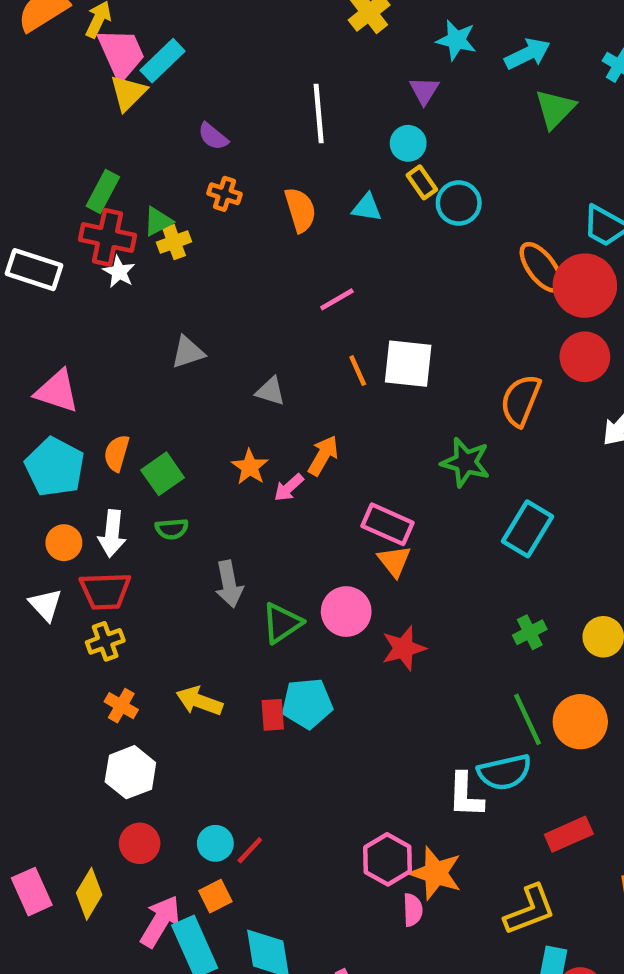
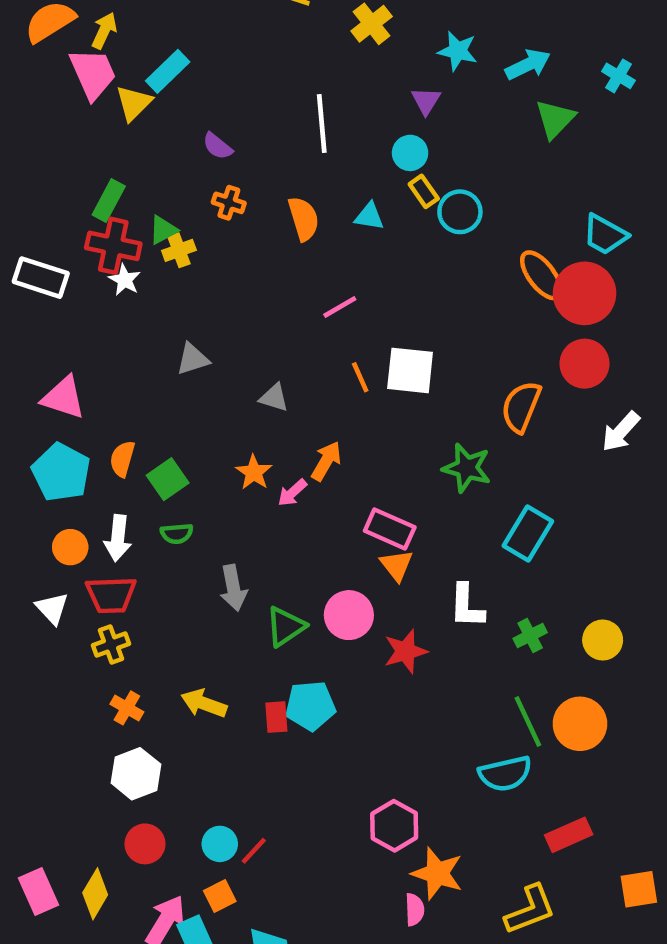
pink trapezoid: (121, 54) -> (93, 74), moved
white L-shape: (466, 795) -> (467, 606), moved
pink hexagon: (387, 859) -> (394, 826), moved

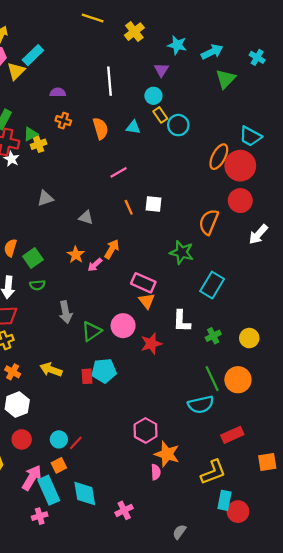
purple semicircle: (217, 146) -> (58, 92), turned 140
orange ellipse: (541, 275) -> (219, 157), turned 65
white square: (410, 370) -> (153, 204), size x0.7

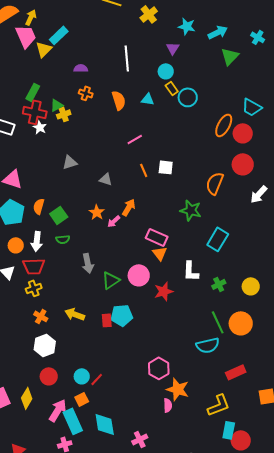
red circle: (240, 166) -> (243, 133), size x0.7

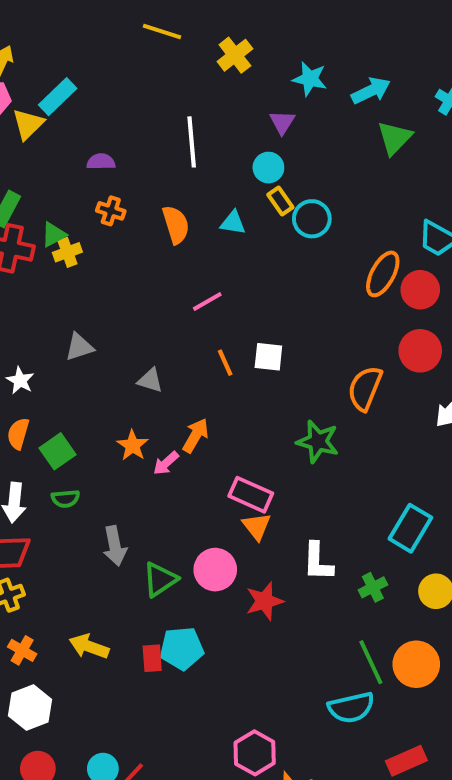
white star: (40, 127) -> (20, 380), moved
cyan rectangle: (218, 239) -> (410, 528), moved

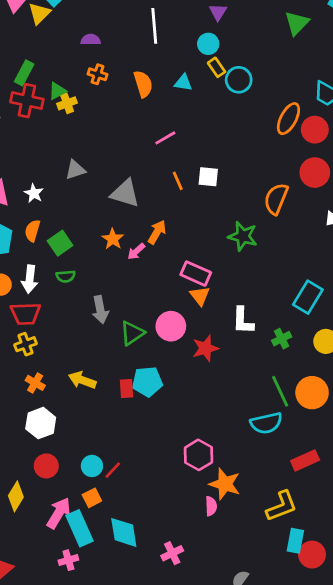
gray triangle: (150, 380) -> (125, 193), size x1.6

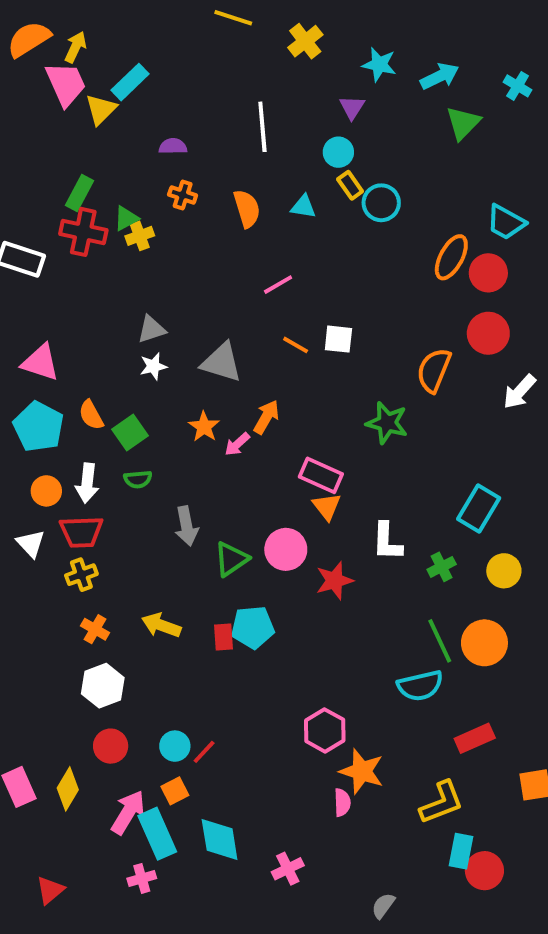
orange line: (178, 181) -> (296, 345), turned -36
white star: (34, 193) -> (153, 366), moved, turned 30
orange semicircle: (32, 231) -> (91, 415), turned -45

